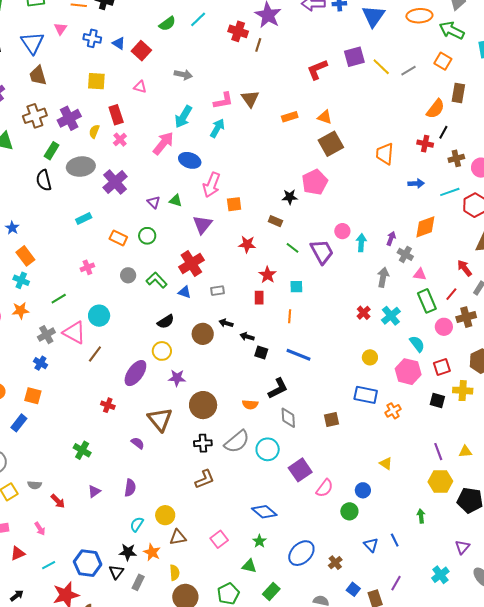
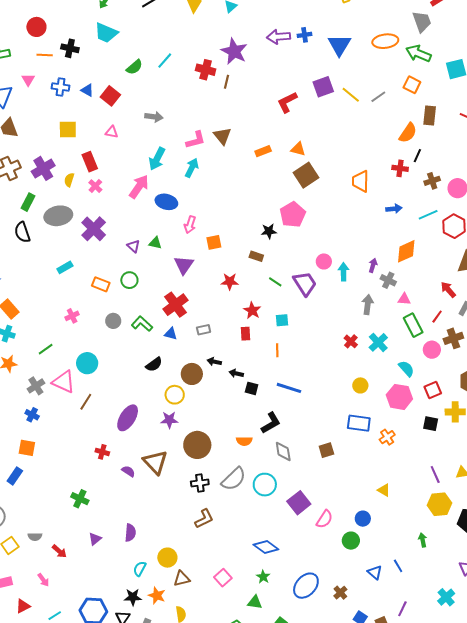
pink arrow: (212, 185) -> (190, 225), size x0.7
yellow circle: (162, 351) -> (175, 395), moved
purple semicircle: (138, 443) -> (128, 471), moved

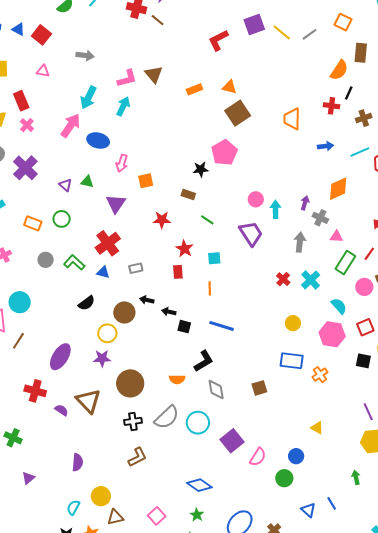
brown line: (227, 82) -> (158, 20), turned -64
purple trapezoid: (305, 284) -> (251, 233), moved
green rectangle: (413, 325) -> (345, 262), turned 60
red cross: (102, 452) -> (35, 391), size x1.5
purple semicircle: (130, 533) -> (78, 462), moved

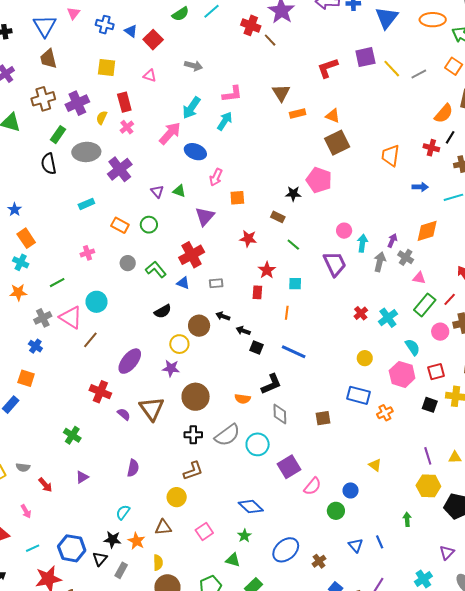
brown triangle: (154, 74) -> (281, 93), moved
pink pentagon: (224, 153) -> (319, 180), turned -30
gray arrow: (300, 242) -> (380, 262), moved
yellow circle: (101, 496) -> (177, 497), moved

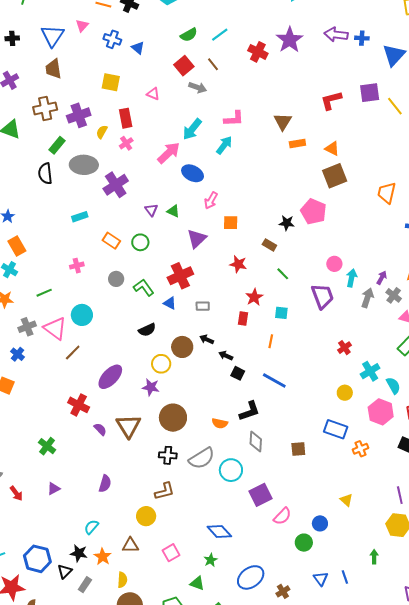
red square: (153, 40) -> (184, 66), moved
brown line: (270, 40) -> (213, 64), moved
cyan cross: (388, 318) -> (370, 371), moved

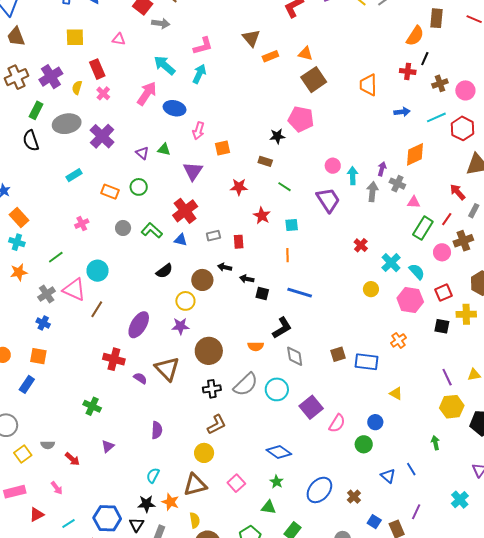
cyan arrow: (192, 129) -> (165, 65), turned 105
red rectangle: (243, 319) -> (239, 242), moved
blue rectangle: (336, 429) -> (367, 362), moved
brown triangle: (130, 545) -> (195, 485), size x1.4

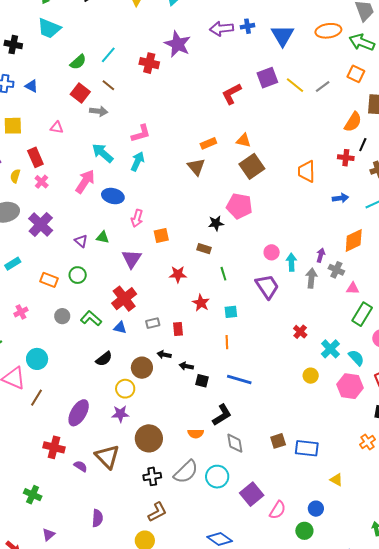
brown triangle: (251, 38) -> (196, 167), moved
green line: (284, 187) -> (223, 274), turned 40
orange cross: (399, 340) -> (368, 442), moved

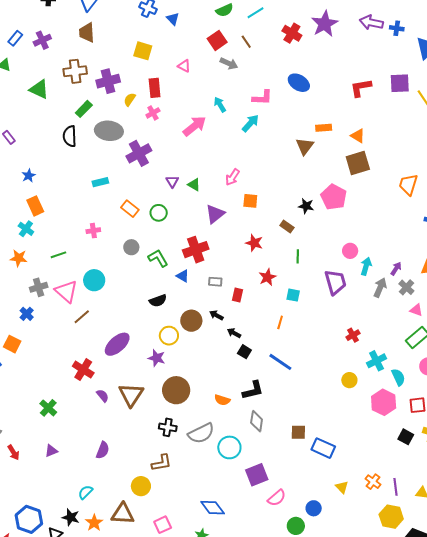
cyan arrow: (103, 153) -> (220, 105), size x0.7
blue ellipse: (113, 196) -> (299, 83), moved
orange cross: (368, 442) -> (373, 482), moved, turned -35

